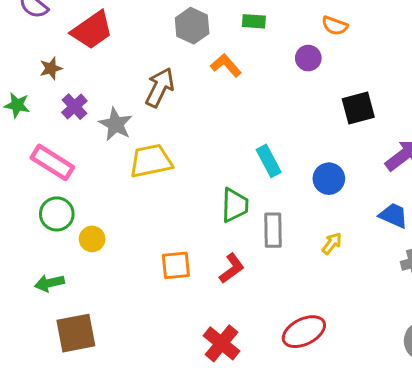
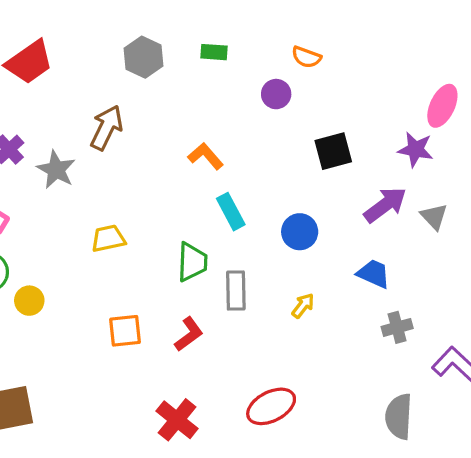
orange L-shape: (226, 65) -> (206, 156), moved
yellow trapezoid: (151, 161) -> (108, 238), moved, size x0.7

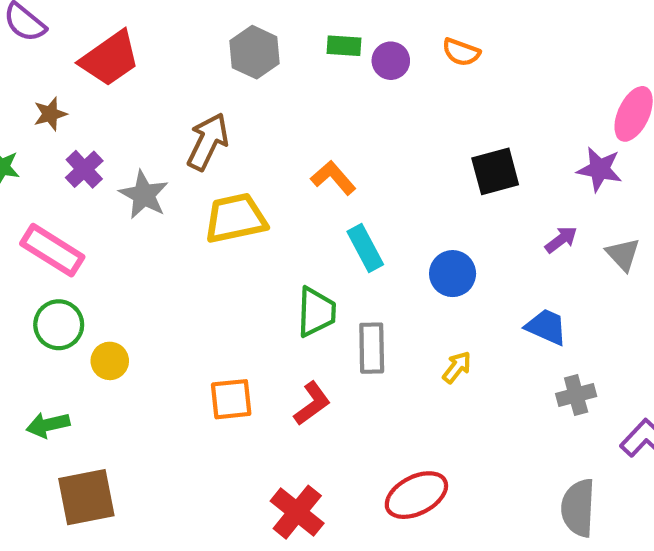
purple circle: (276, 94) -> (391, 61), moved
purple arrow: (385, 205) -> (561, 240), size x0.6
yellow trapezoid: (108, 238) -> (235, 218), moved, size x1.4

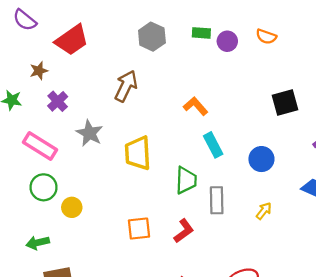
gray star: (144, 195) -> (89, 133), moved
yellow trapezoid: (235, 218) -> (138, 153), moved, turned -81

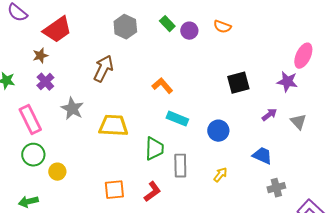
green rectangle: (201, 33) -> (167, 24), turned 42
brown star: (39, 71) -> (40, 56), moved
cyan rectangle: (213, 145) -> (177, 119), turned -40
pink rectangle: (40, 146) -> (30, 120), turned 32
yellow trapezoid: (138, 153) -> (113, 126), turned 96

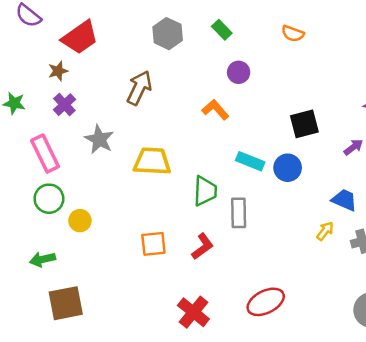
purple circle: (189, 31) -> (239, 72), moved
black square: (238, 83) -> (304, 124), moved
cyan rectangle: (177, 119) -> (250, 161), moved
yellow arrow: (220, 175) -> (325, 231), moved

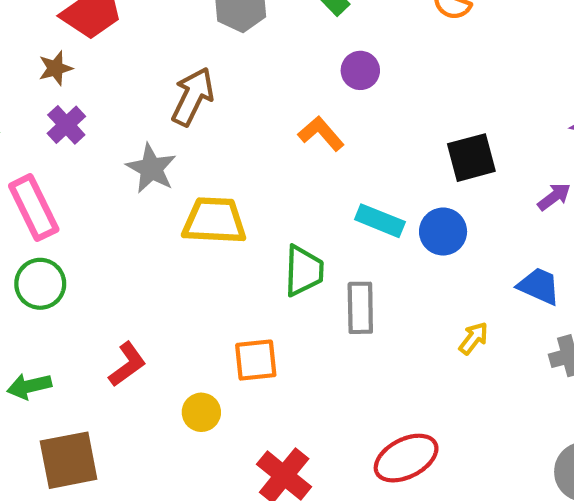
gray star: (99, 139) -> (151, 168), moved
yellow circle: (80, 221) -> (201, 412), moved
yellow arrow: (325, 231) -> (474, 338), moved
orange square: (153, 244) -> (256, 360), moved
red L-shape: (202, 246) -> (127, 364), moved

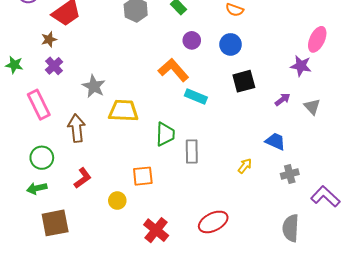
brown arrow: (193, 97) -> (76, 128), moved, turned -32
orange L-shape: (321, 134) -> (173, 70), size x1.4
cyan rectangle: (380, 221) -> (196, 96), moved
blue circle: (443, 232) -> (231, 44), moved
green circle: (40, 284) -> (42, 158), moved

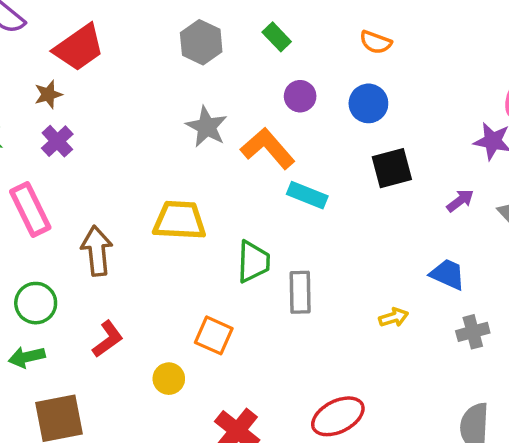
gray star: (94, 86) -> (207, 127), moved
yellow arrow: (245, 166) -> (394, 317), turned 35
orange square: (143, 176) -> (214, 335), turned 30

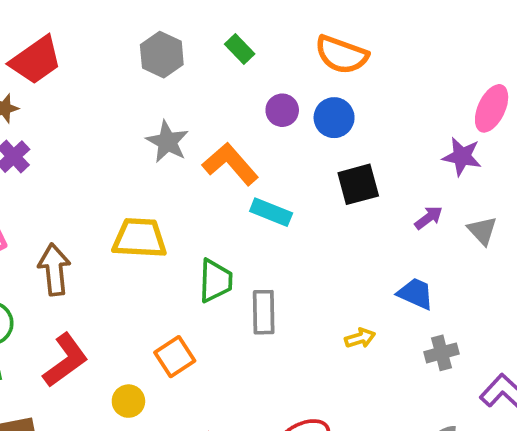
orange semicircle: (376, 42) -> (341, 55), size x1.6
purple circle: (300, 96) -> (282, 110), moved
orange square: (214, 335) -> (175, 357), turned 33
red L-shape: (108, 339) -> (65, 360), size x1.4

